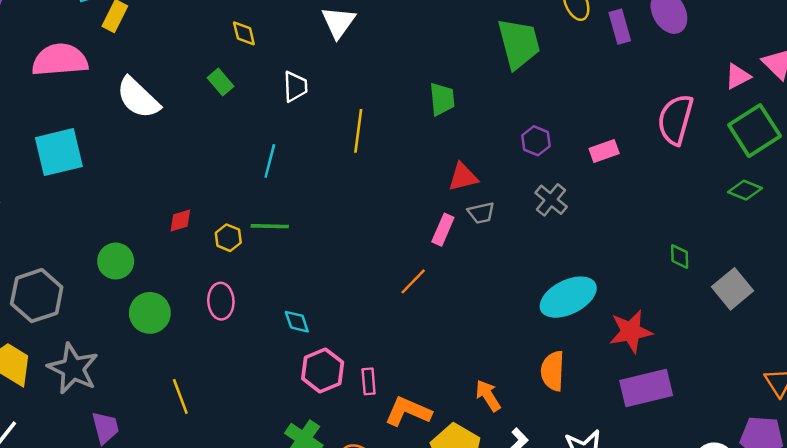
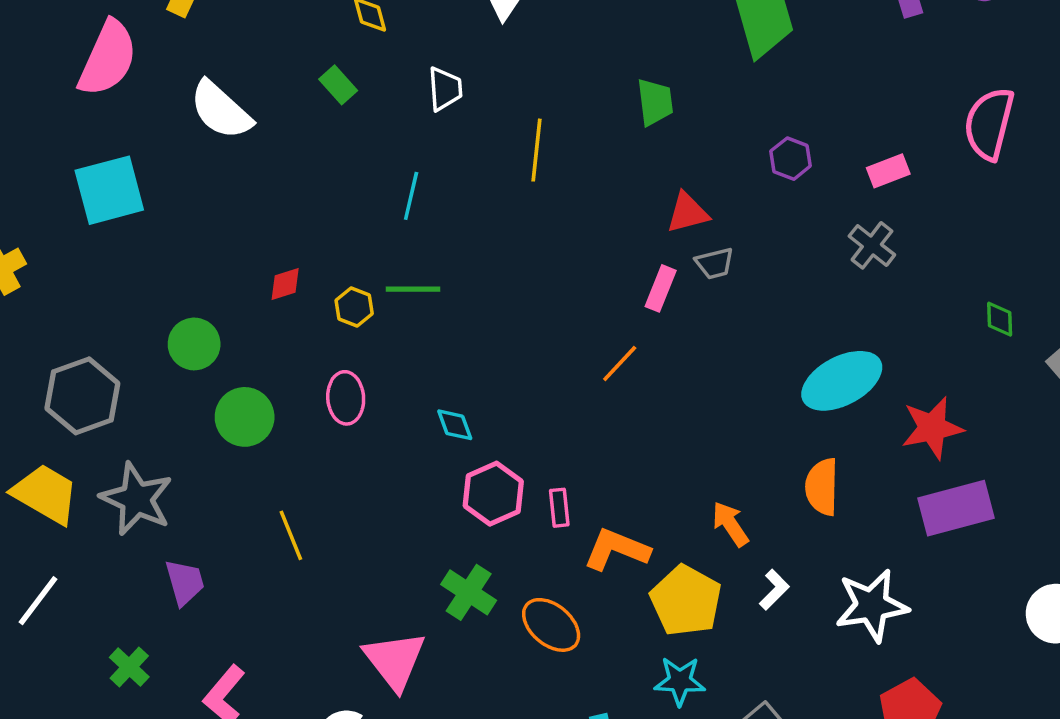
pink semicircle: (60, 60) -> (108, 58), turned 120
gray cross: (551, 200) -> (872, 245), moved

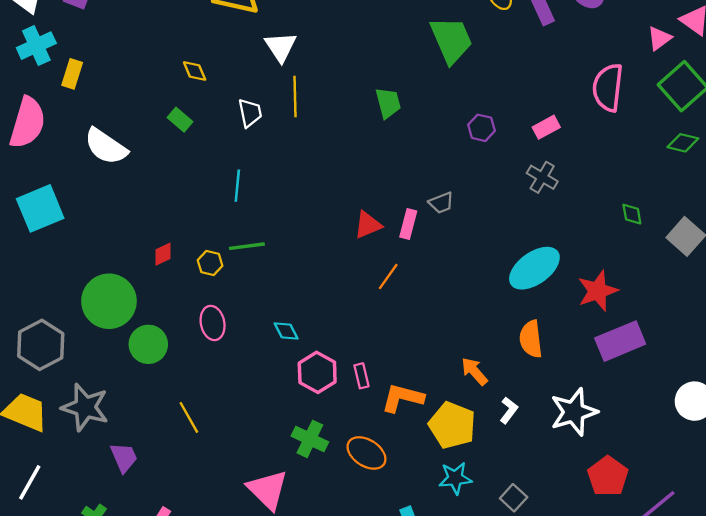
yellow line: (536, 150) -> (295, 96), moved
red triangle: (688, 213) -> (368, 225), moved
green circle: (194, 344) -> (109, 301), size x1.6

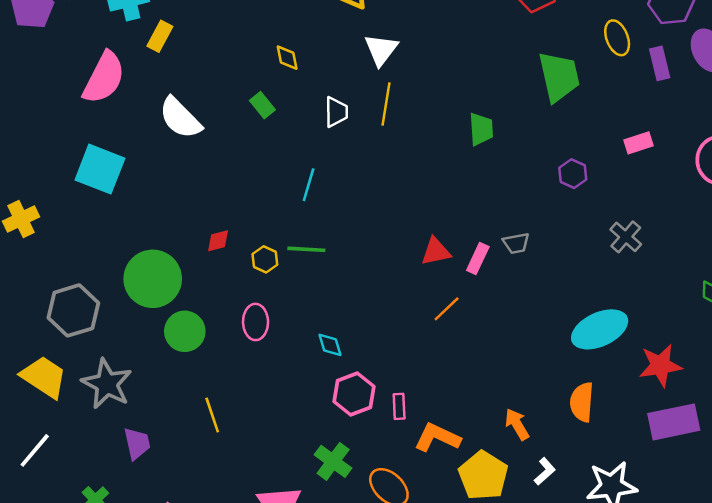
pink rectangle: (546, 127) -> (639, 143), moved
cyan square: (40, 208) -> (100, 169), turned 33

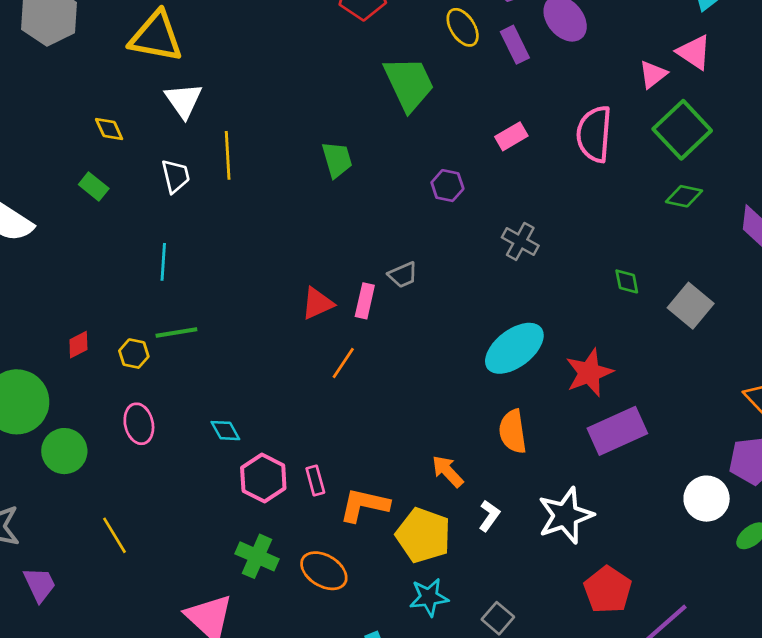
white triangle: (381, 50) -> (183, 100), moved

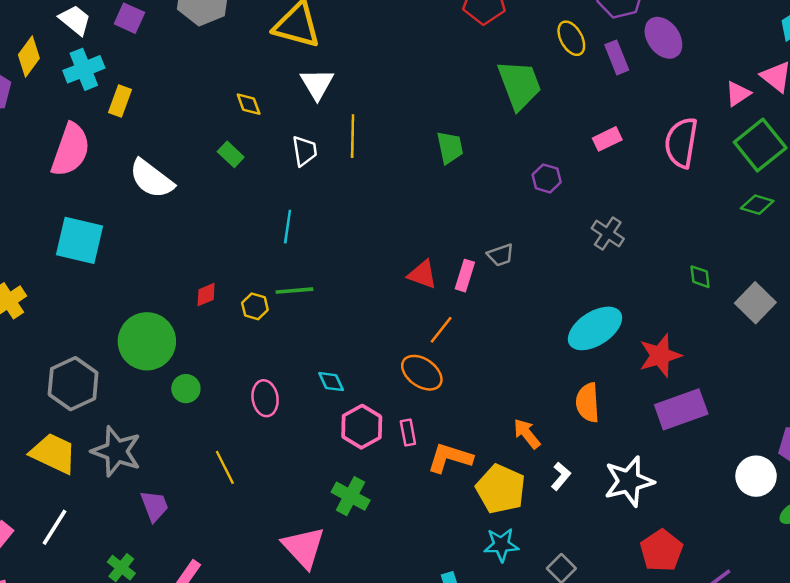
red triangle: (318, 303) -> (422, 274), turned 40
pink ellipse: (139, 424) -> (265, 398), moved
green circle: (64, 451) -> (186, 389), size x0.7
orange ellipse: (324, 571) -> (422, 373), moved

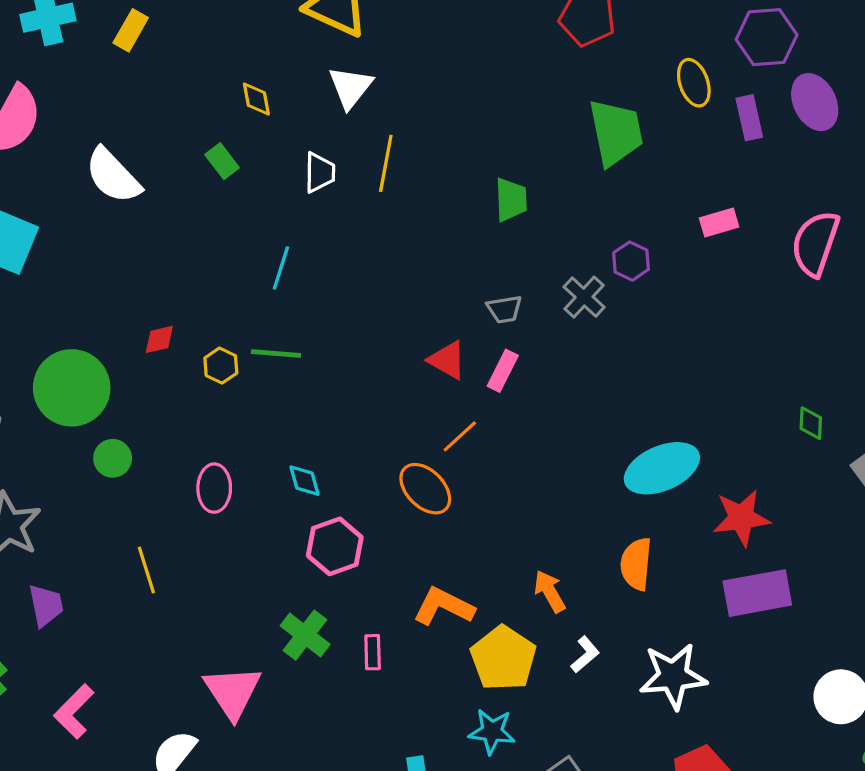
yellow rectangle: (120, 101) -> (131, 30), moved
gray cross: (608, 233) -> (584, 297), moved
gray trapezoid: (501, 255) -> (504, 309), moved
pink rectangle: (408, 433) -> (373, 652), moved

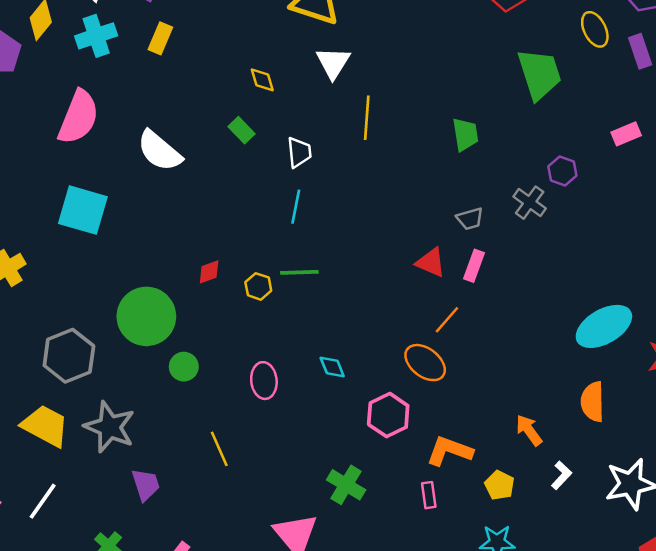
white trapezoid: (320, 172) -> (299, 152), moved
pink hexagon: (335, 546) -> (388, 415), moved
pink rectangle: (373, 652) -> (429, 495), moved
yellow pentagon: (503, 658) -> (499, 485), size x0.6

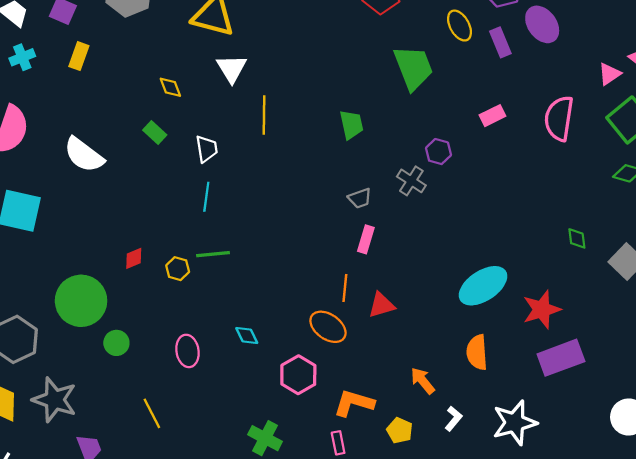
cyan cross: (96, 36) -> (22, 57), size x0.7
red triangle: (431, 262) -> (382, 305), moved, turned -36
orange line: (447, 320) -> (345, 288), turned -32

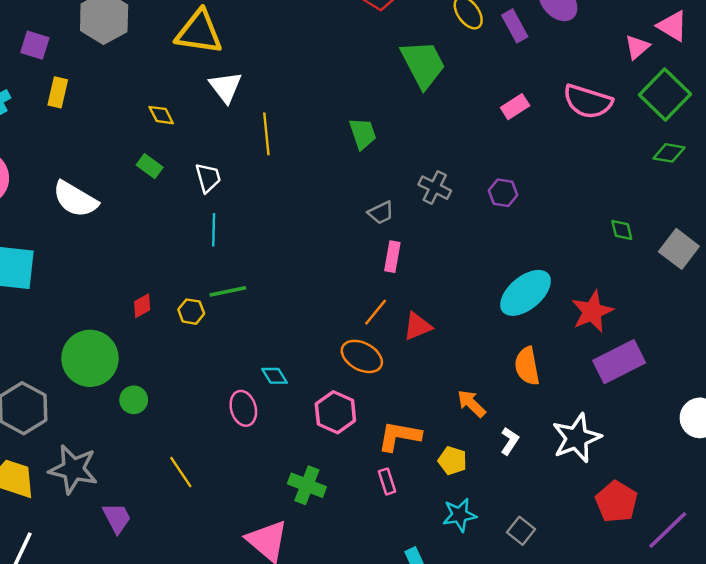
pink semicircle: (559, 118) -> (588, 102), turned -75
purple hexagon: (438, 152) -> (503, 193), moved
orange line: (345, 288) -> (376, 312), turned 40
pink ellipse: (187, 351) -> (243, 408), moved

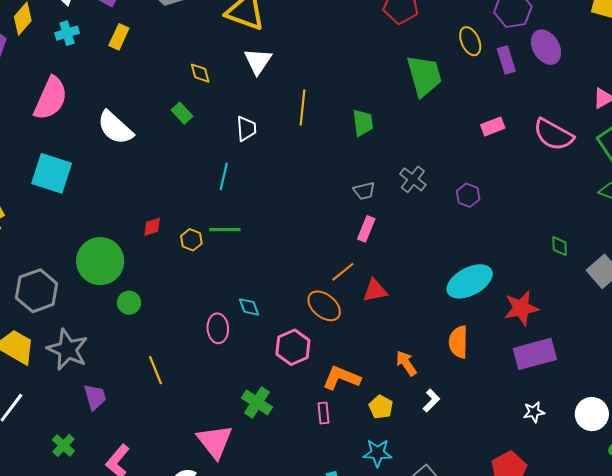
yellow line: (266, 134) -> (302, 107), moved
white trapezoid: (208, 178) -> (246, 129), moved
white star: (577, 438) -> (534, 412), moved, size x0.5

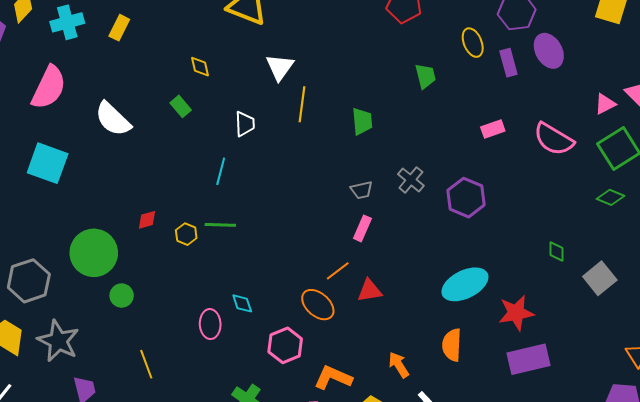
cyan cross: (67, 33) -> (67, 22), size x1.4
white triangle: (258, 61) -> (280, 67), moved
green trapezoid: (424, 76) -> (425, 76), size x0.6
purple hexagon: (468, 195) -> (466, 198), size x1.6

